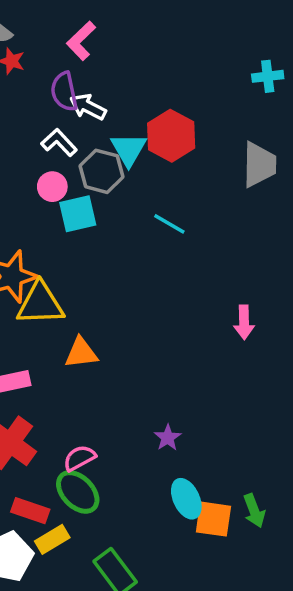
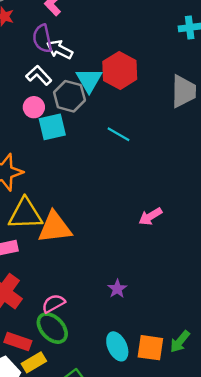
yellow triangle: (40, 304) -> (25, 214), moved
pink arrow: (244, 322) -> (150, 216), moved, turned 60
orange triangle: (81, 353) -> (55, 227), size x1.4
cyan ellipse: (186, 499) -> (117, 346), moved
green arrow: (254, 511) -> (180, 342), turned 60

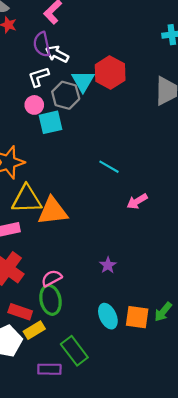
white L-shape: (39, 75) -> (39, 77), turned -65
cyan line: (118, 134) -> (109, 167), moved
green ellipse: (52, 328) -> (51, 300), turned 32

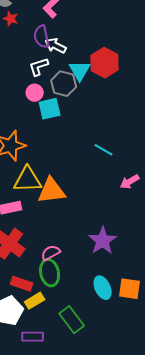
purple star: (108, 265) -> (103, 241), size x1.8
purple rectangle: (49, 369) -> (33, 337), moved

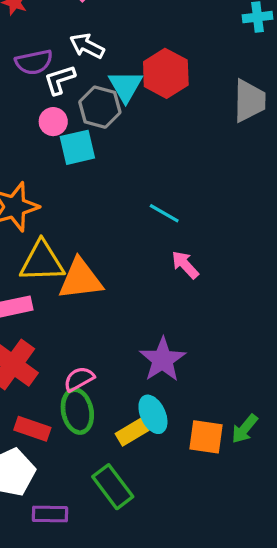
purple semicircle: (42, 37) -> (34, 62), moved, turned -90
pink arrow: (130, 182) -> (185, 265), moved, turned 78
cyan ellipse: (103, 288) -> (153, 414), moved
yellow rectangle: (35, 301) -> (132, 432), moved

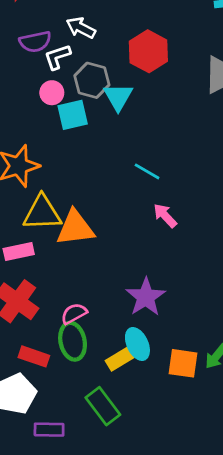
cyan triangle: (126, 86) -> (118, 97), moved

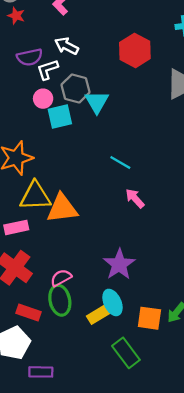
red hexagon: (148, 51) -> (135, 50), moved
green rectangle: (103, 406) -> (126, 353), moved

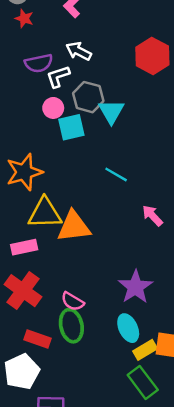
cyan line: (120, 162) -> (116, 174), moved
pink semicircle: (61, 278) -> (73, 301), turned -120
yellow rectangle: (98, 315) -> (145, 350), moved

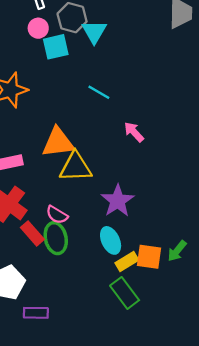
yellow triangle: (45, 213) -> (76, 167), moved
red rectangle: (37, 339) -> (32, 233), moved, turned 30

